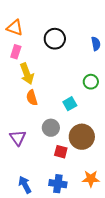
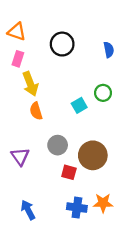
cyan square: (70, 104) -> (79, 105), moved
blue cross: (58, 184) -> (77, 208), moved

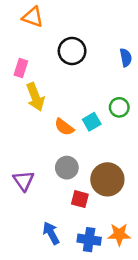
orange triangle: (17, 32) -> (33, 17), moved
orange semicircle: (36, 111) -> (64, 127), moved, turned -36
blue arrow: (28, 210) -> (51, 233), moved

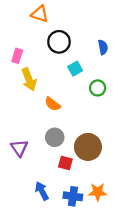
orange triangle: (33, 17) -> (40, 14), moved
cyan square: (92, 122) -> (75, 69), moved

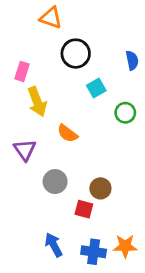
gray circle: (55, 137) -> (55, 182), moved
brown circle: (88, 147) -> (100, 188), moved, size x0.6
purple triangle: (19, 148) -> (25, 150), moved

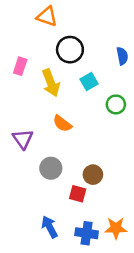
yellow arrow: (37, 102) -> (51, 83), moved

